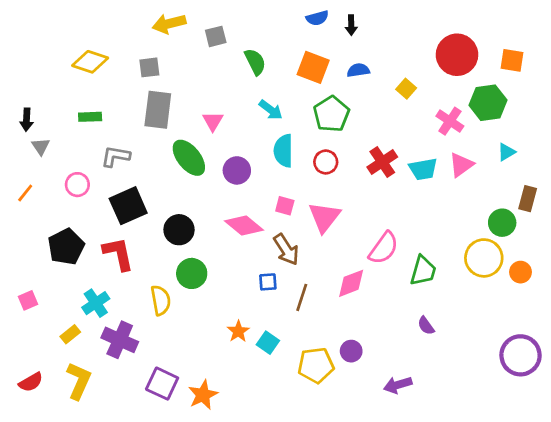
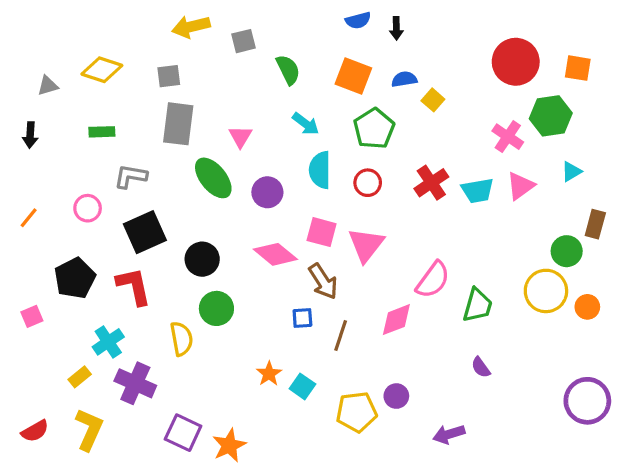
yellow square: (406, 89) -> (433, 100), moved
gray triangle: (41, 146) -> (48, 86), moved, turned 48
pink square: (285, 206) -> (322, 232), size x1.4
pink square: (28, 300) -> (32, 316), moved

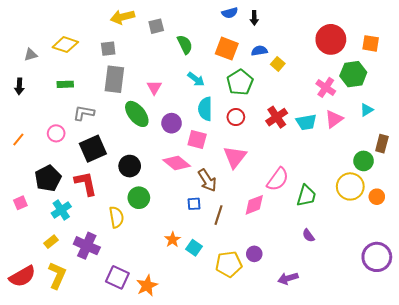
pink square: (322, 232) -> (197, 139), moved
cyan cross: (108, 342) -> (61, 210), moved
red semicircle: (35, 431) -> (22, 276), size x1.5

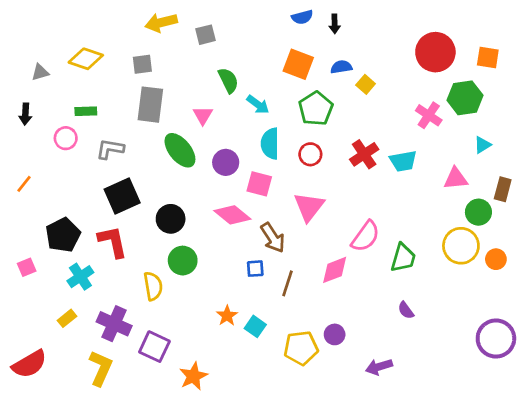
green semicircle: (185, 45) -> (228, 80), moved
pink triangle: (334, 119) -> (456, 179), moved, turned 30
pink circle: (56, 133) -> (66, 138), moved
yellow L-shape: (57, 275) -> (101, 368), moved
purple square: (117, 277) -> (154, 347), moved

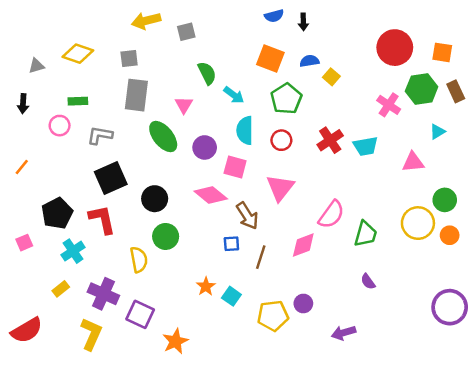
brown rectangle: (503, 189) -> (456, 91), moved, turned -40
green circle: (478, 212) -> (445, 200), moved

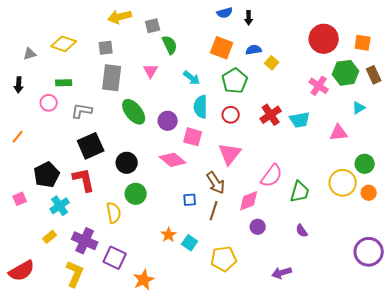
green semicircle: (207, 73) -> (170, 45), moved
pink triangle: (184, 105) -> (151, 71), moved
brown arrow: (247, 216) -> (216, 183), moved
purple circle: (303, 304) -> (258, 227), moved

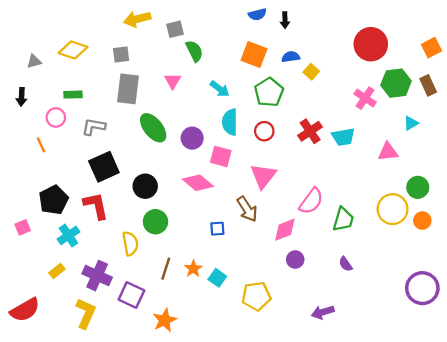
orange square: (363, 43) -> (431, 48), moved, turned -36
orange line: (18, 137) -> (41, 145), moved, turned -64
brown line: (214, 211) -> (166, 269), moved

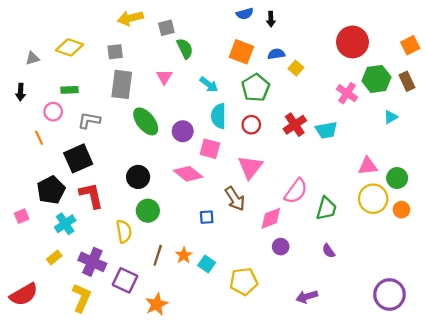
pink triangle: (388, 152) -> (368, 166), moved
black square: (104, 167) -> (78, 158), moved
purple circle: (422, 288) -> (389, 294), moved

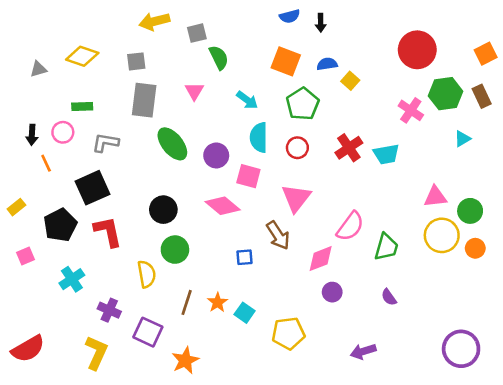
black arrow: (21, 92) -> (32, 135), moved
cyan cross: (65, 224) -> (72, 279), moved
yellow rectangle: (54, 257) -> (16, 207), moved
purple cross: (92, 262) -> (109, 310), size x0.7

